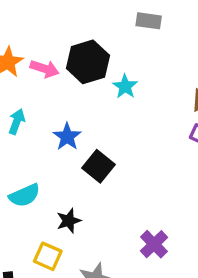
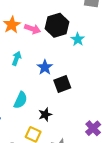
black square: (98, 166) -> (62, 84), turned 30
cyan semicircle: (25, 195) -> (20, 100), turned -42

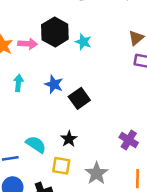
cyan semicircle: (20, 100) -> (36, 144), moved, turned -66

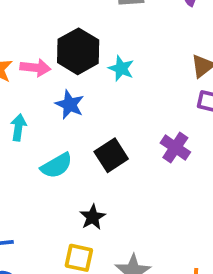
blue star: (54, 84) -> (70, 104), moved
purple cross: (129, 140) -> (175, 148), moved
cyan semicircle: (36, 144) -> (57, 166), moved, turned 114

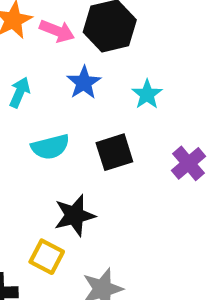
cyan star: (121, 68) -> (147, 94), moved
black star: (93, 217) -> (75, 215), size x1.4

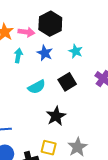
cyan arrow: (20, 92) -> (18, 56), moved
yellow square: (47, 257) -> (49, 148), moved

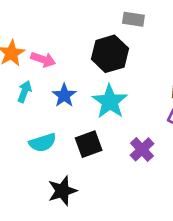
black hexagon: (50, 24) -> (110, 54), moved
cyan star: (76, 51) -> (110, 102), size x1.6

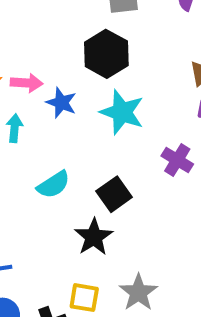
blue star: (64, 95) -> (61, 103), moved
black square: (89, 144) -> (114, 194), moved

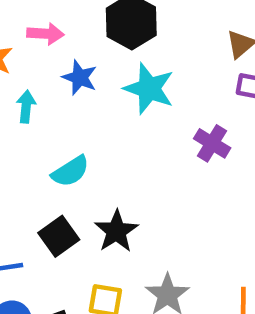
pink arrow: (27, 83) -> (45, 34), moved
black square: (114, 194) -> (59, 236), moved

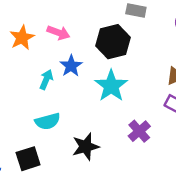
cyan arrow: (26, 107) -> (46, 80), moved
black star: (116, 231) -> (86, 147), moved

